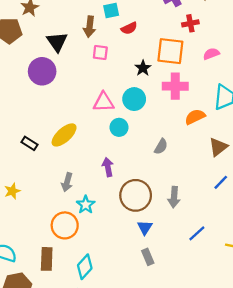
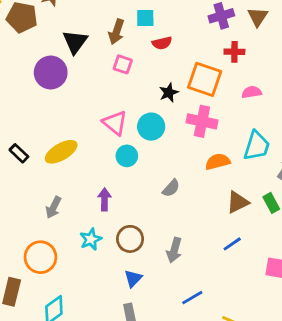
pink triangle: (104, 102) -> (115, 123), turned 30
brown circle: (136, 195) -> (130, 239), size x0.7
cyan star: (86, 205) -> (91, 239), moved

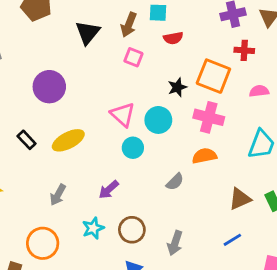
purple circle: (51, 73) -> (49, 87), moved
orange semicircle: (218, 162) -> (204, 156), moved
purple arrow: (104, 199) -> (109, 190), turned -135

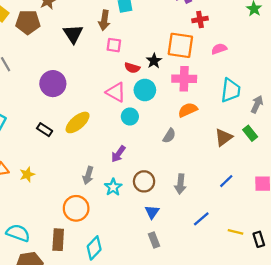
red semicircle: (173, 38) -> (132, 68), moved, turned 40
gray arrow: (58, 195) -> (88, 175), moved
blue line: (232, 240) -> (226, 181), moved

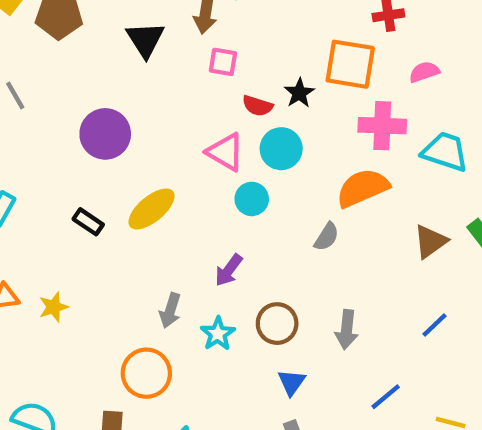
pink cross: (184, 79) -> (382, 126), moved
cyan trapezoid: (231, 90) -> (445, 152), turned -80
orange semicircle: (188, 110) -> (363, 188), size x1.4

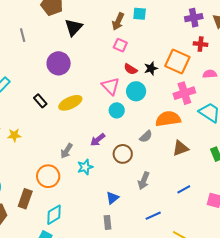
black triangle: (145, 39) -> (74, 27), moved
pink cross: (382, 126) -> (184, 93), turned -35
brown triangle: (430, 241) -> (180, 148), moved
brown circle: (277, 324) -> (123, 154), moved

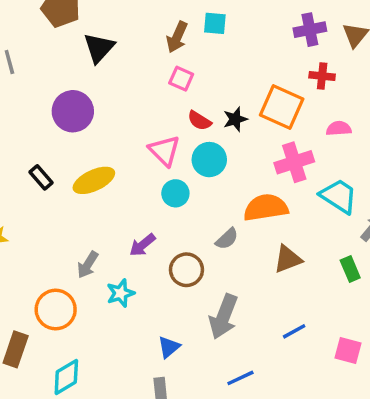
gray arrow: (144, 181) -> (224, 317), size x1.4

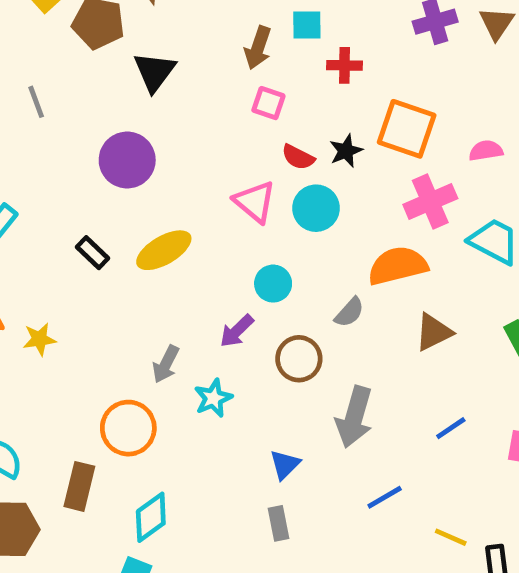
red cross: (322, 76) -> (344, 65), moved
cyan circle: (175, 193) -> (273, 284), moved

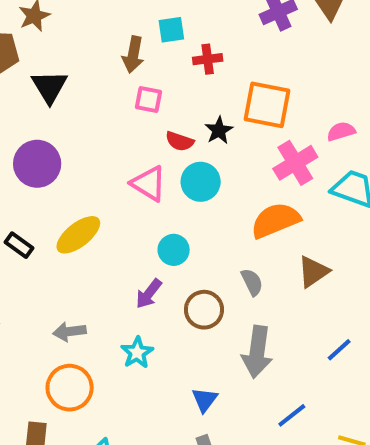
pink semicircle: (486, 151) -> (341, 131), moved
gray semicircle: (349, 312) -> (252, 282), moved, turned -60
gray arrow: (166, 364) -> (69, 332), moved, turned 64

